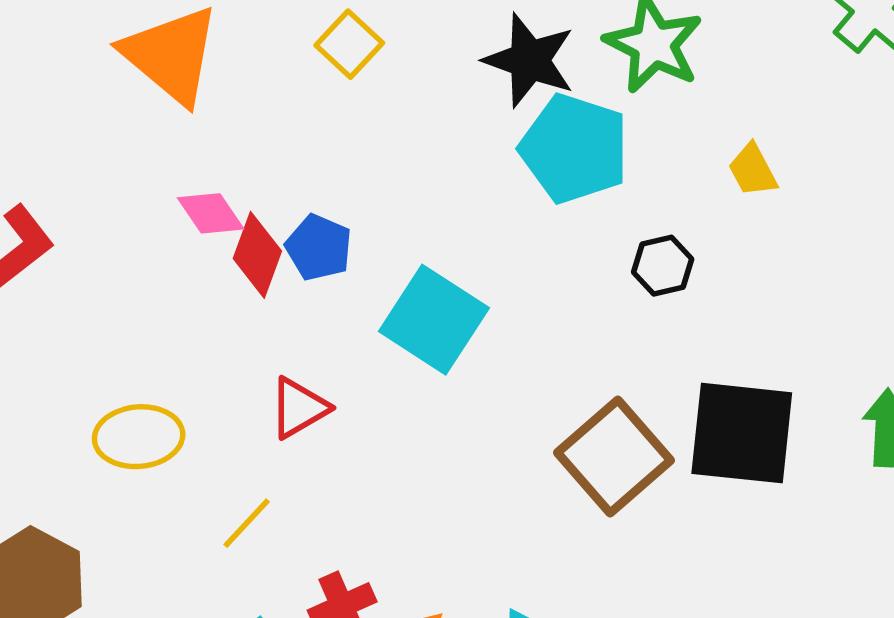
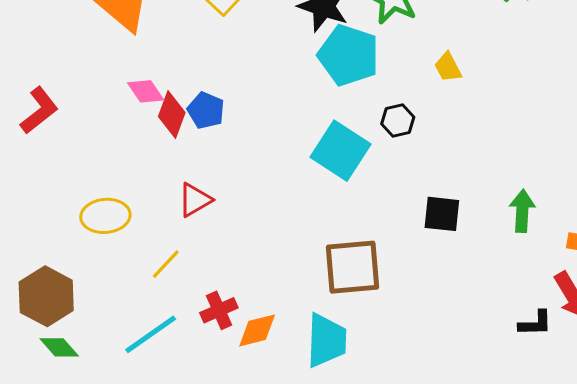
cyan square: (434, 320) -> (340, 151), moved
black square: (742, 433) -> (442, 214), size x0.6
brown square: (614, 456) -> (353, 267), moved, turned 36

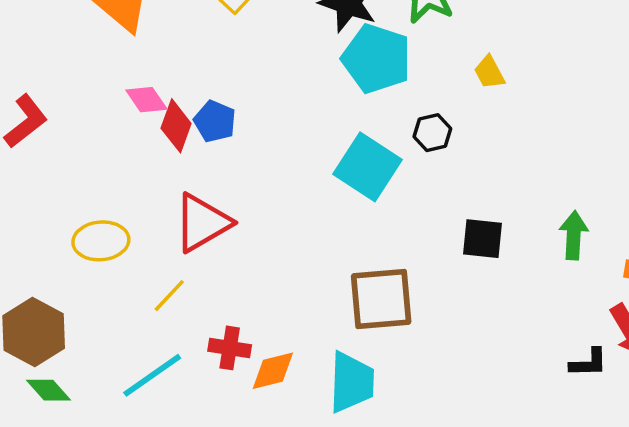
red triangle: (195, 200) -> (202, 223), size x1.5
red cross: (219, 310) -> (230, 348), turned 33

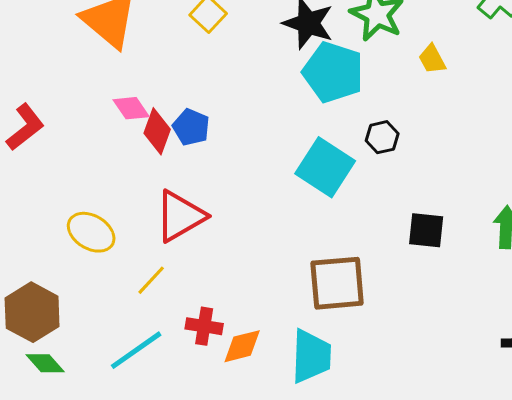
yellow trapezoid: (489, 72) -> (432, 59), moved
yellow ellipse: (101, 241) -> (91, 232), turned 36

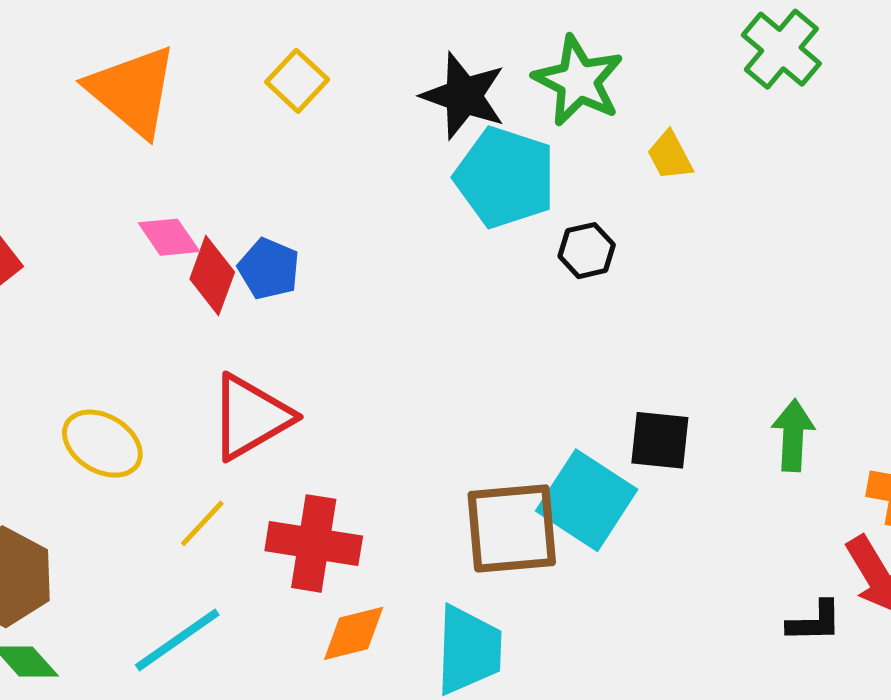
black hexagon: (382, 137) -> (587, 251), moved
cyan square: (325, 167) -> (587, 500), moved
red cross: (204, 326) -> (314, 543), moved, size x1.5

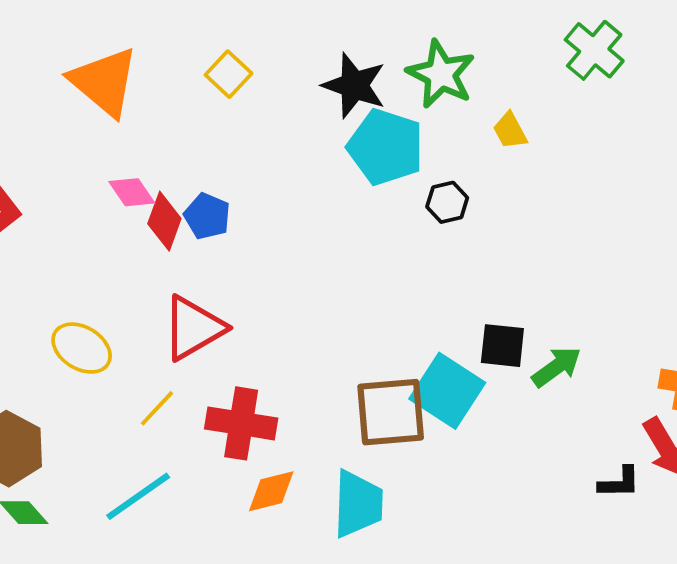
green arrow: (793, 435) -> (557, 367), moved, turned 51

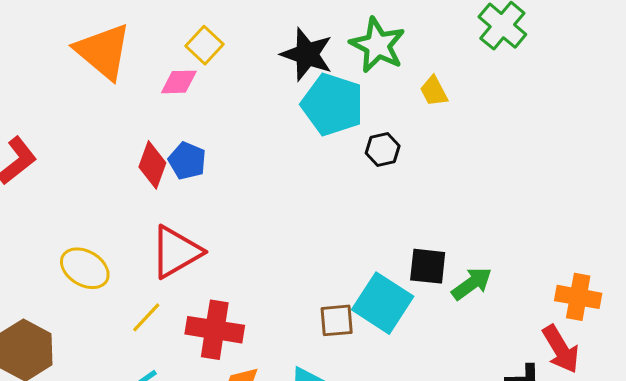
pink diamond: (132, 192) -> (179, 82), moved, turned -57
brown square: (391, 412) -> (337, 320), size x0.6

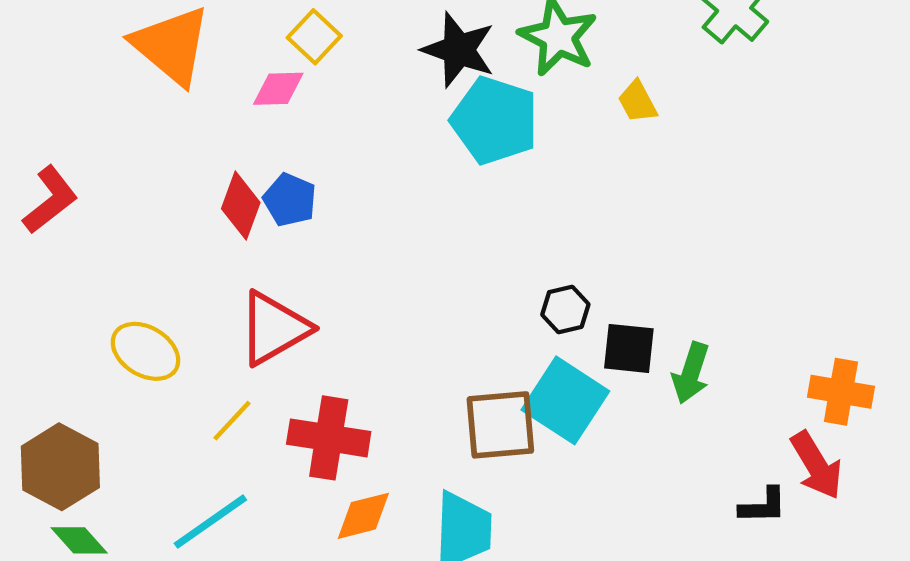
black hexagon: (383, 150) -> (565, 310), moved
green arrow: (472, 284) -> (691, 373), turned 144
brown square: (337, 320) -> (500, 425), size x1.5

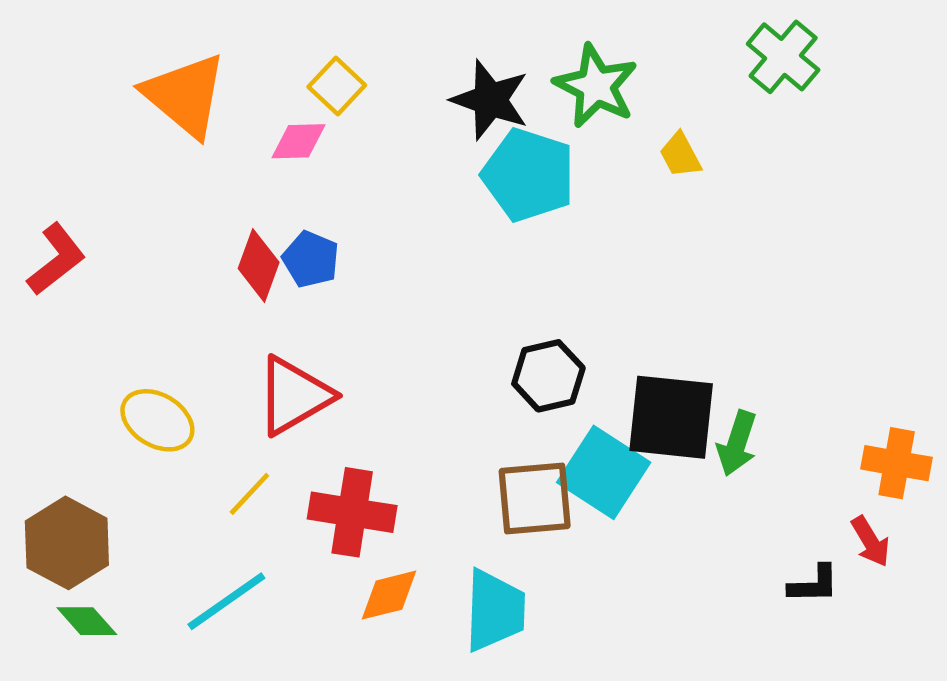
black hexagon: (565, 310) -> (548, 376), moved, size x1.4
black square: (629, 348) -> (671, 417), size x1.6
red arrow: (816, 465) -> (870, 541), size x0.7

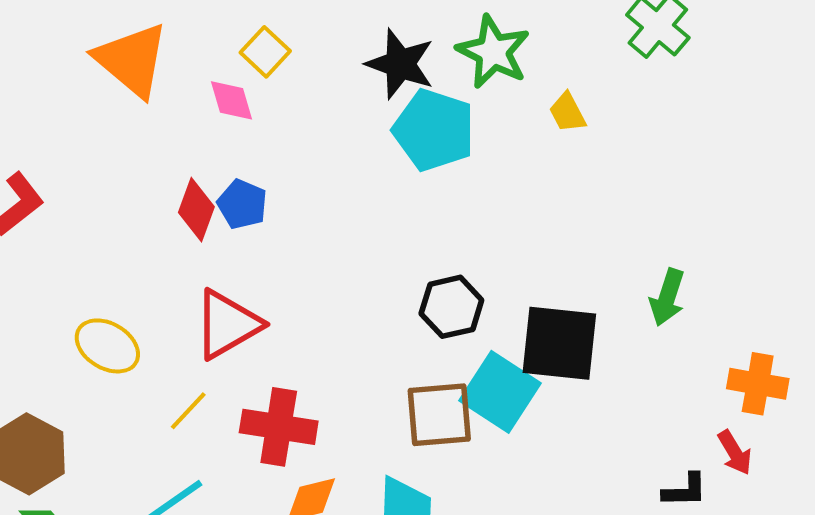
pink diamond: (298, 141) -> (231, 100), turned 75
green arrow: (737, 443) -> (667, 297), moved

